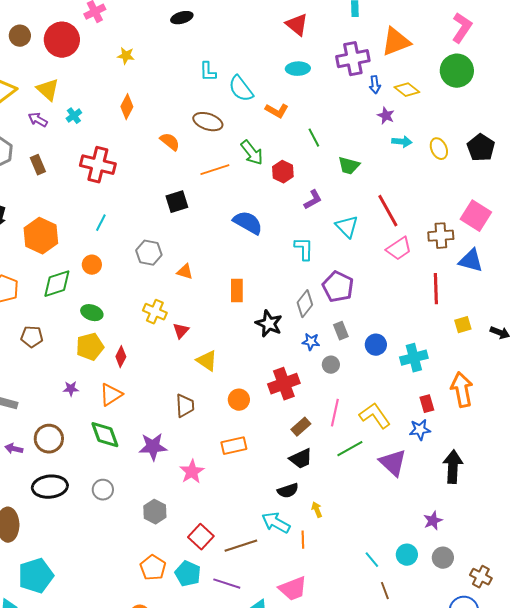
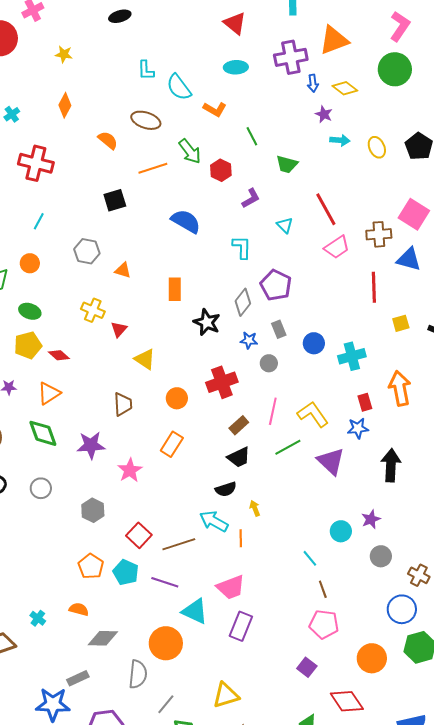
cyan triangle: (347, 227) -> (285, 225), size x0.7
red diamond: (121, 357) -> (59, 355), turned -75
orange rectangle: (234, 446) -> (172, 444), turned -45
cyan circle: (407, 555) -> (341, 531), moved

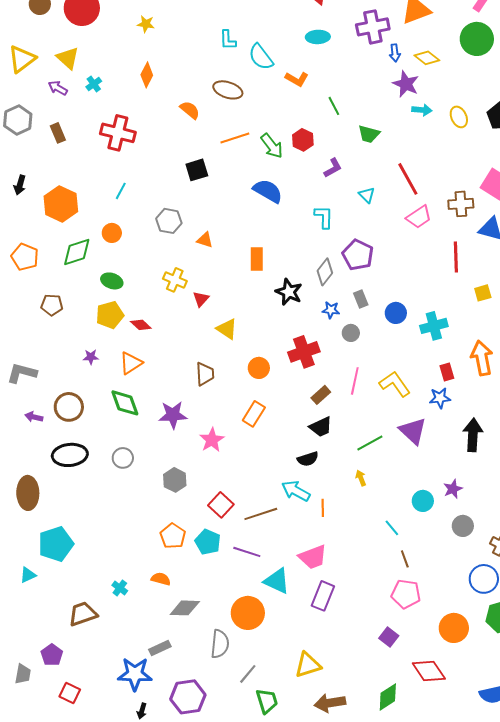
purple star: (324, 114) -> (406, 84), size x1.5
green arrow: (190, 151) -> (272, 146), moved
green line: (288, 447) -> (370, 443), moved
yellow arrow: (255, 508) -> (361, 478), moved

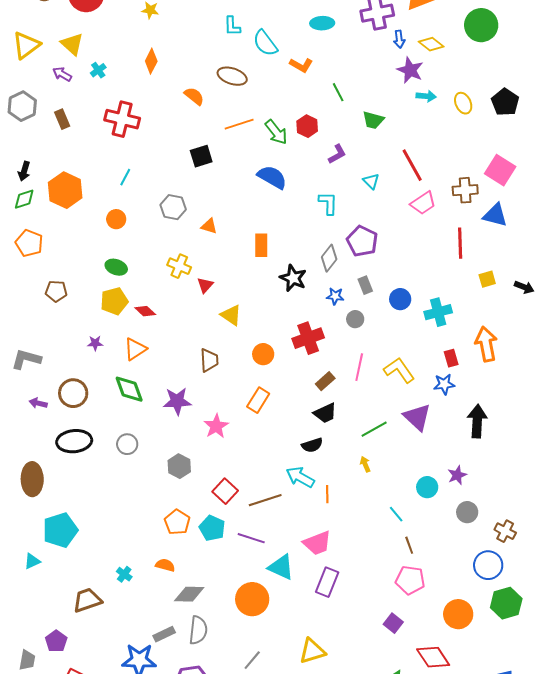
green diamond: (77, 252) -> (24, 199), moved, size x0.7
gray semicircle: (220, 644) -> (198, 630), moved

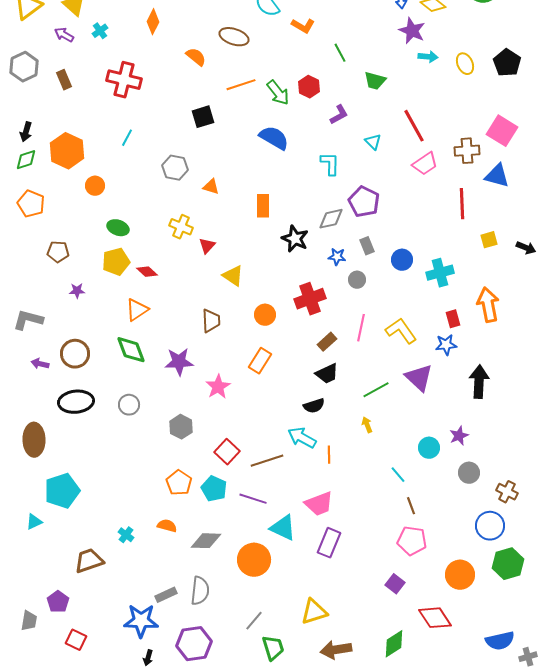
orange circle: (116, 219) -> (95, 186), moved
gray diamond: (329, 258) -> (331, 219), turned 40
purple star: (95, 343) -> (77, 291), moved
gray diamond: (189, 594) -> (206, 541), moved

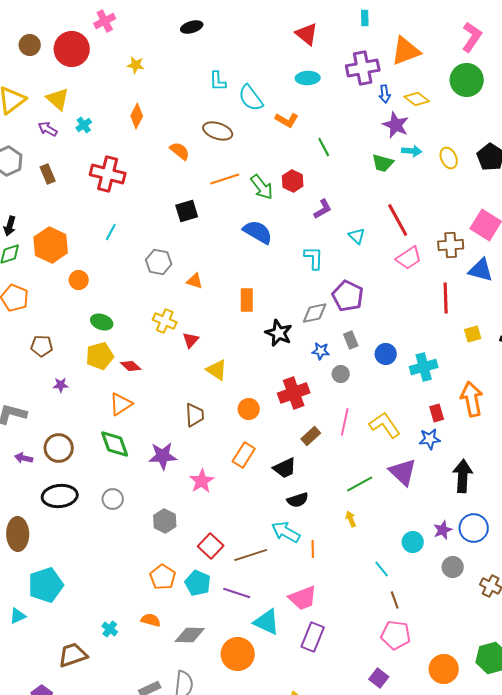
green trapezoid: (375, 81) -> (383, 163), moved
black trapezoid: (327, 374) -> (285, 468), moved
blue circle: (490, 526) -> (474, 528), moved

